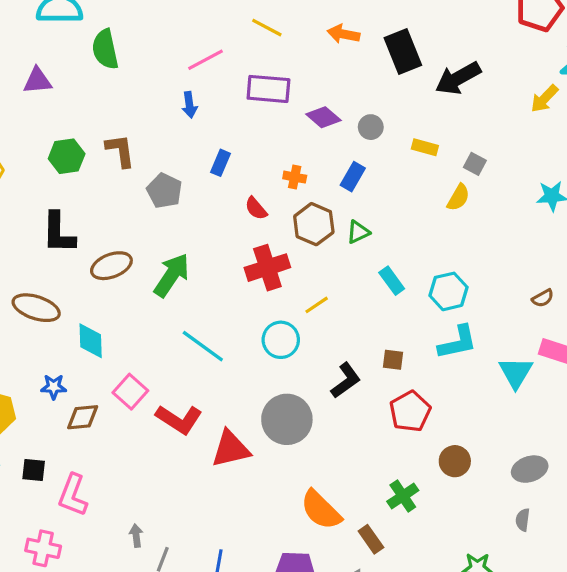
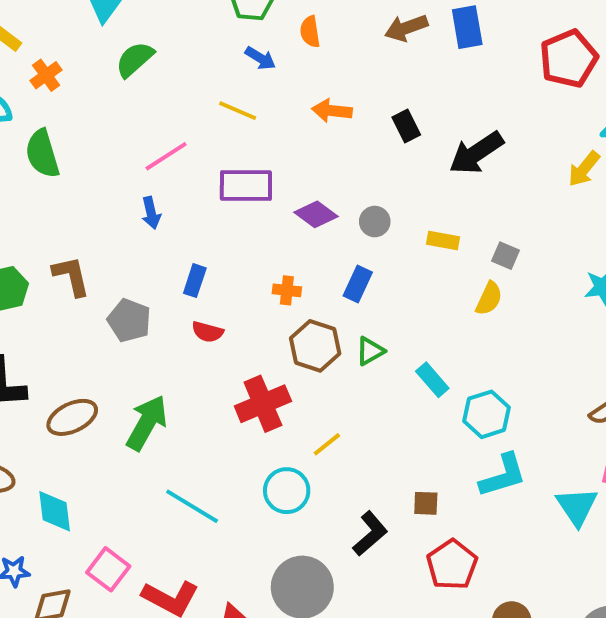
black rectangle: (403, 52) -> (406, 126), size x0.6
red semicircle: (256, 208) -> (208, 332), moved, turned -30
cyan rectangle: (392, 281) -> (432, 380), moved

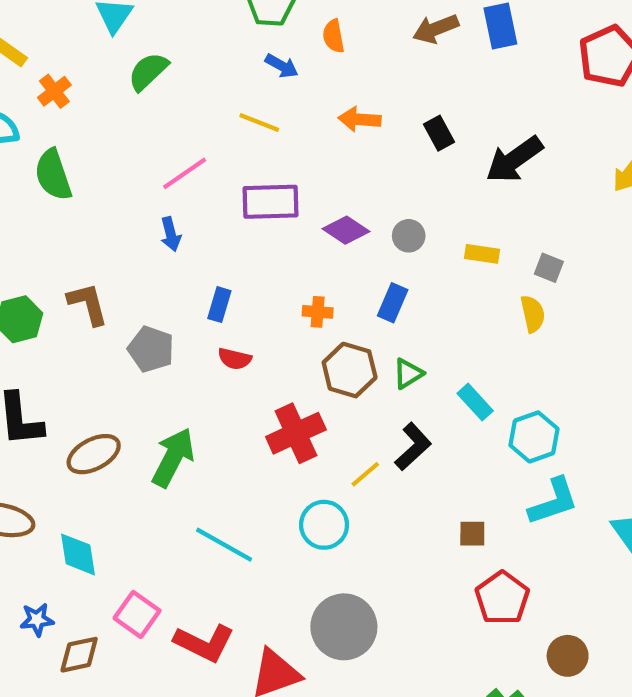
yellow semicircle: (489, 299) -> (533, 314), turned -36
black L-shape: (370, 534) -> (413, 447), moved

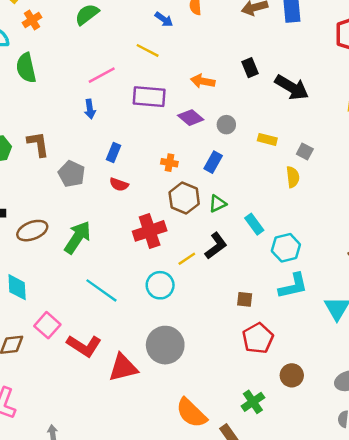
orange arrow: (359, 119) -> (203, 81), moved
black arrow: (514, 160) -> (292, 87), turned -120

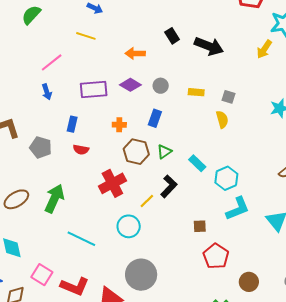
purple rectangle: (149, 97) -> (94, 89), moved

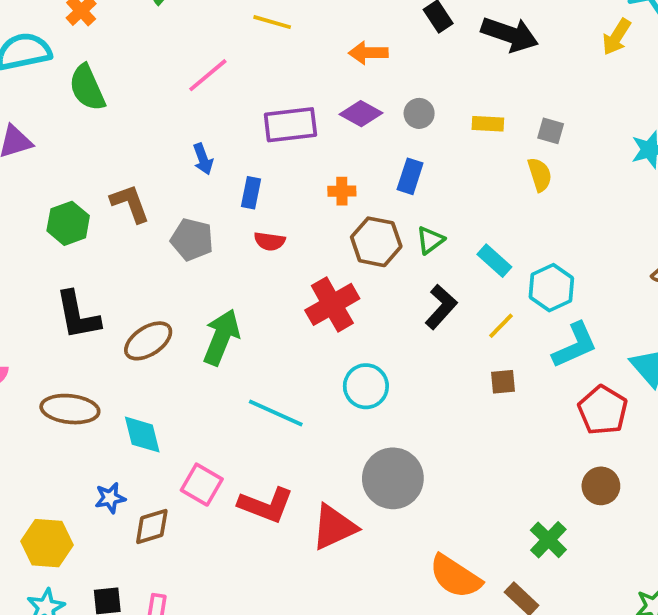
blue arrow: (47, 92) -> (203, 159), moved
yellow line: (147, 201) -> (501, 326), moved
red pentagon: (216, 256) -> (603, 410), moved

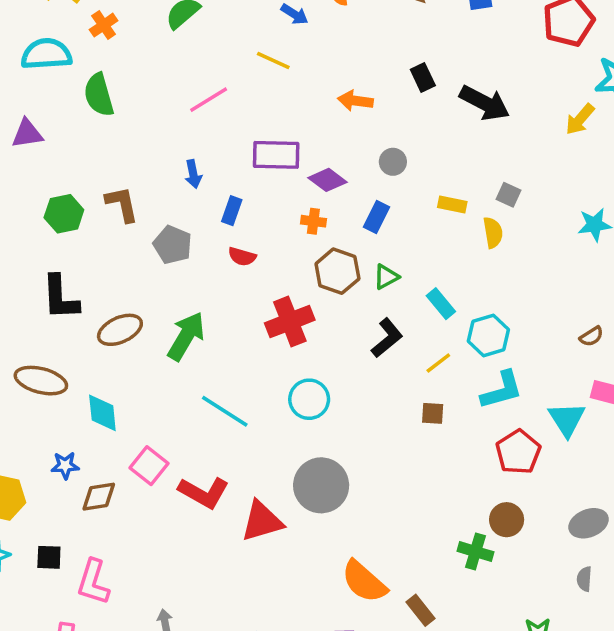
purple diamond: (361, 114) -> (327, 180), moved
yellow rectangle: (488, 124) -> (452, 205), moved
green cross: (548, 540) -> (475, 552), moved, turned -36

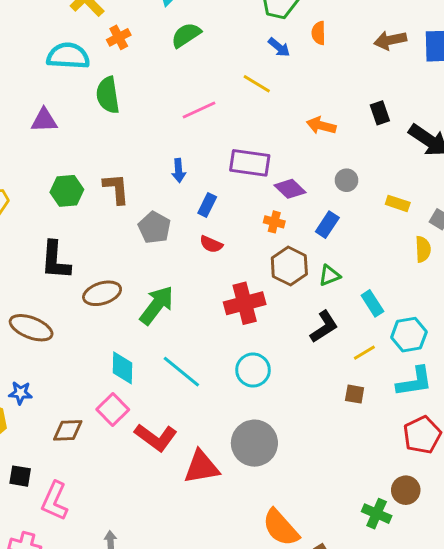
yellow rectangle: (452, 205) -> (398, 203), moved
cyan diamond: (102, 413) -> (123, 368), moved
blue star: (65, 465) -> (20, 393), moved

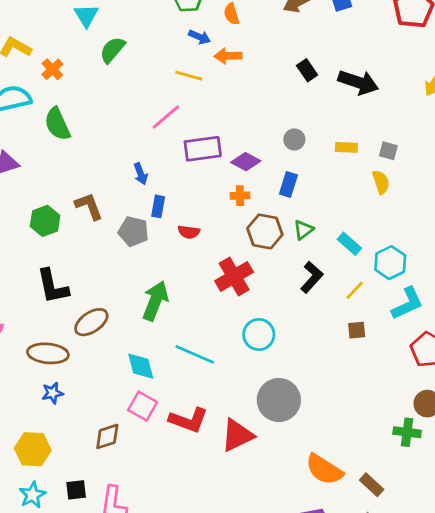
pink line: (199, 110) -> (166, 117), moved
orange arrow: (321, 126) -> (228, 56), moved
blue rectangle: (207, 205) -> (158, 206), moved
brown ellipse: (102, 293) -> (91, 322), moved
blue star: (20, 393) -> (53, 393), moved

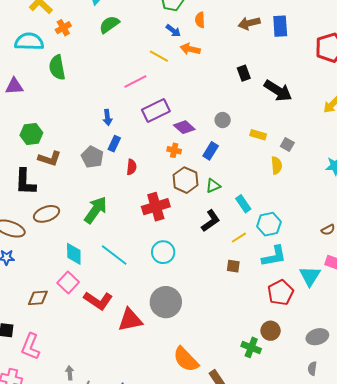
purple rectangle: (203, 149) -> (156, 110), turned -32
brown L-shape: (89, 206) -> (50, 159), moved, turned 115
red semicircle: (189, 232) -> (131, 167), turned -105

